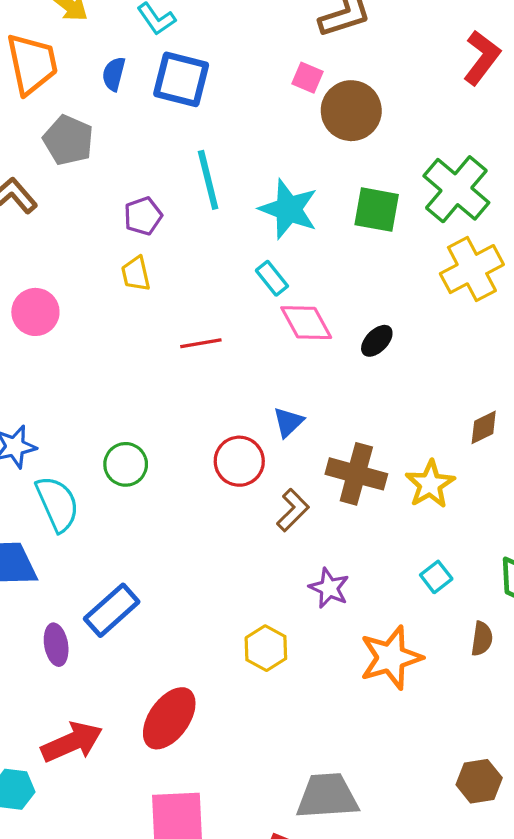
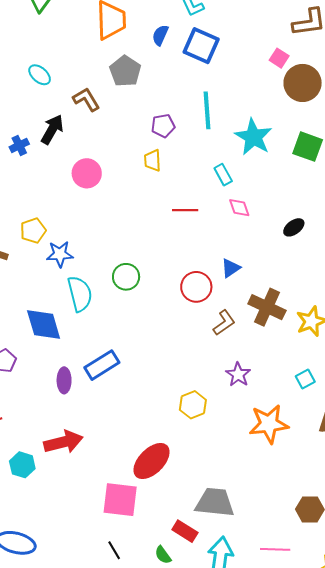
cyan rectangle: (272, 278) -> (223, 175), moved
pink diamond: (306, 323) -> (239, 208), moved, size x0.7
red ellipse: (169, 718) -> (152, 461), moved

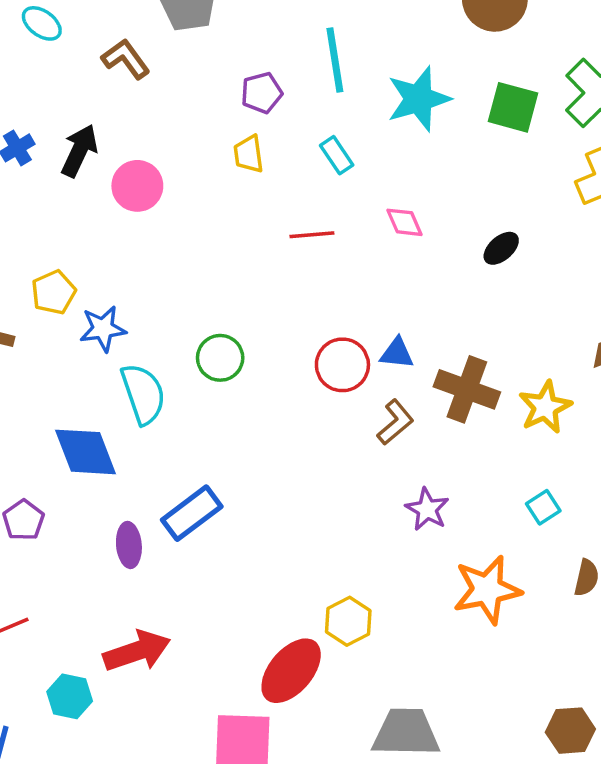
black arrow: (52, 129) -> (79, 151), moved
cyan star: (253, 137) -> (419, 99), turned 30
cyan rectangle: (223, 175) -> (337, 155), moved
blue triangle: (231, 268) -> (397, 353), moved, turned 45
yellow hexagon: (193, 405) -> (348, 621), moved

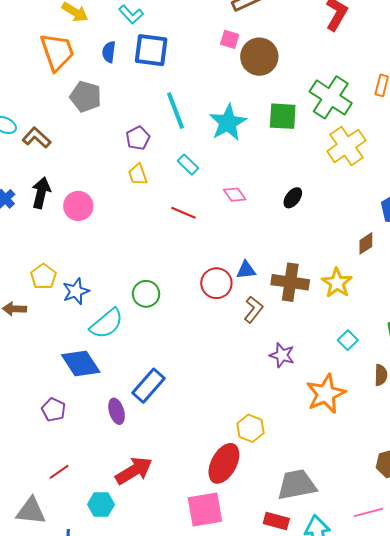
brown L-shape: (126, 59) -> (37, 138), moved
red line: (312, 235) -> (184, 213), turned 40
cyan semicircle: (143, 394) -> (107, 324), turned 81

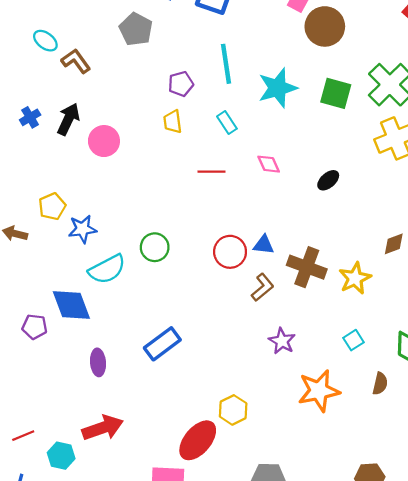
red line: (184, 213) -> (212, 172), turned -35
blue rectangle: (148, 386) -> (162, 344), moved
purple pentagon: (54, 410) -> (35, 327), moved, turned -30
red line: (59, 472) -> (23, 436), moved

